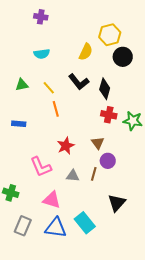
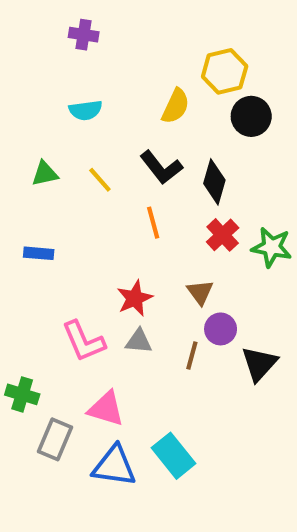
orange line: (56, 109) -> (153, 223), moved
red cross: (109, 115) -> (223, 235), turned 35
gray triangle: (73, 176) -> (139, 341), moved
black triangle: (117, 203) -> (259, 364), moved
gray rectangle: (23, 226) -> (55, 439), moved

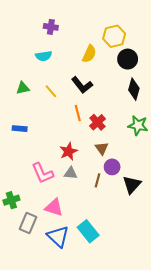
purple cross: (84, 35) -> (51, 27), moved
black diamond: (214, 182) -> (134, 89), moved
red cross: (223, 235) -> (98, 122), moved
green cross: (22, 394) -> (11, 200), turned -35
blue triangle: (114, 466) -> (58, 236), turned 35

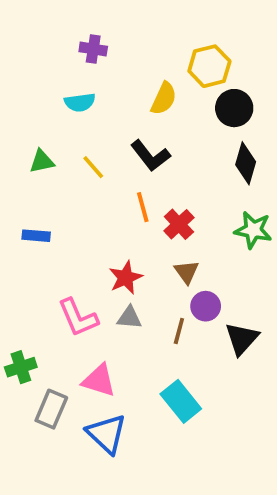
cyan rectangle: (88, 231) -> (181, 401), moved

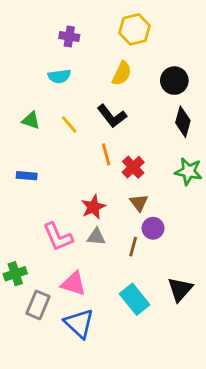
yellow hexagon: (209, 66) -> (135, 29), moved
green triangle: (42, 161) -> (31, 120), turned 30
black triangle: (242, 339) -> (180, 289), moved

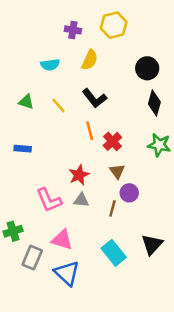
purple cross: (69, 37) -> (73, 30), moved
yellow semicircle: (122, 73) -> (90, 60), moved

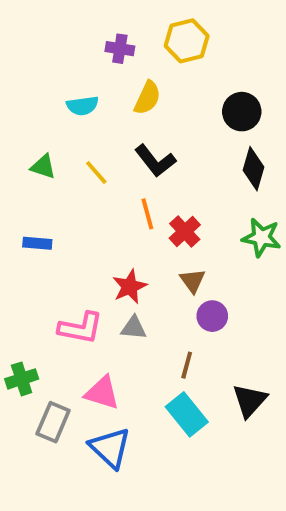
pink L-shape: (49, 200) -> (81, 328), turned -56
brown line: (112, 208) -> (187, 365), moved

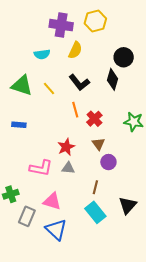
purple cross: (120, 49) -> (61, 25), size x1.6
green triangle: (43, 167) -> (22, 85), size x1.6
black diamond: (254, 169) -> (113, 79), moved

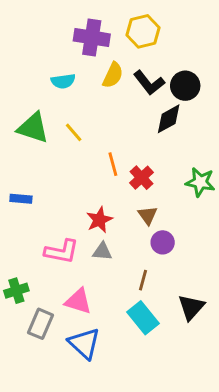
black diamond: (113, 79) -> (169, 119), turned 45
black L-shape: (79, 82) -> (149, 83), moved
blue rectangle: (19, 125) -> (21, 199), moved

